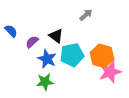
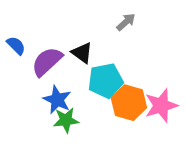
purple semicircle: (32, 42) -> (47, 62), size x1.6
orange hexagon: (102, 56) -> (129, 103), moved
blue star: (47, 59) -> (57, 100), moved

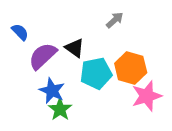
blue semicircle: (16, 45) -> (20, 32), moved
orange hexagon: (129, 103) -> (131, 68), moved
green star: (66, 120) -> (60, 109), turned -30

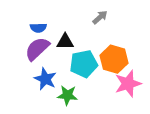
blue semicircle: (20, 32) -> (38, 28), moved, turned 133
black triangle: (75, 48) -> (65, 42), turned -36
green star: (60, 109) -> (67, 95), moved, turned -30

